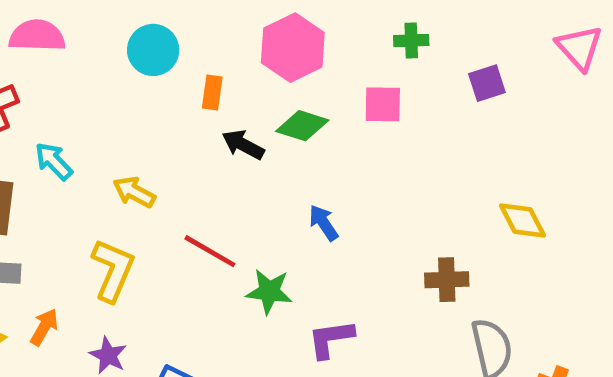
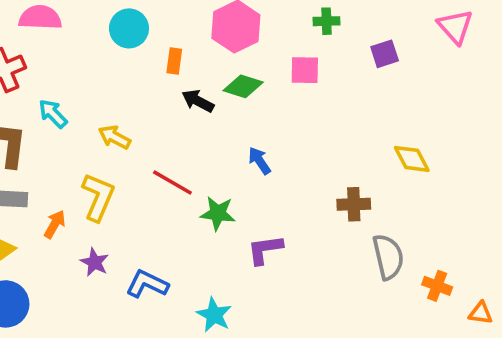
orange arrow: (44, 327) -> (55, 224), moved

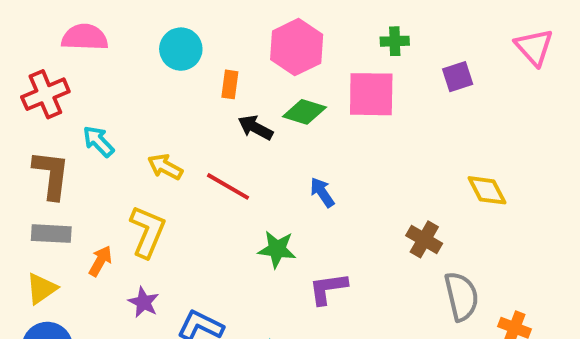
pink square: (305, 70) -> (371, 94), size x1.5
red line: (172, 183) -> (228, 186), moved
brown cross: (354, 204) -> (424, 239), turned 32

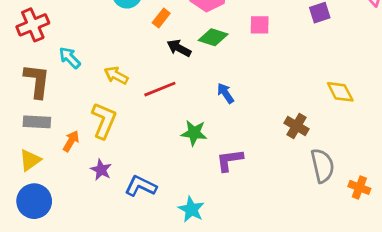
orange rectangle: (230, 84) -> (161, 18), turned 30
pink square: (371, 94) -> (260, 25), size x0.6
red line: (228, 186) -> (160, 89), turned -52

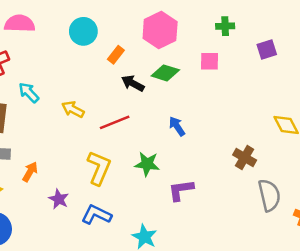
yellow L-shape: (104, 121) -> (99, 168), moved

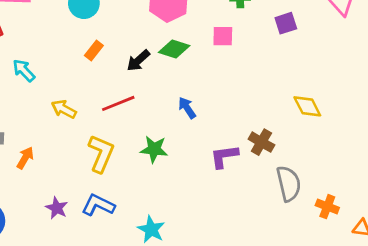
orange rectangle: (116, 55) -> (94, 50), moved
black arrow: (133, 83) -> (138, 60), turned -70
yellow arrow: (73, 109) -> (64, 109), moved
purple L-shape: (181, 190) -> (224, 156), moved
purple star: (59, 199) -> (57, 208), moved

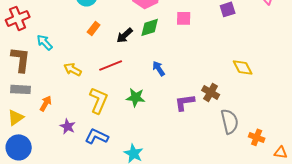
green diamond: (174, 49) -> (150, 27), turned -35
purple star: (57, 208) -> (68, 126), moved

